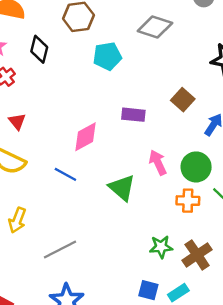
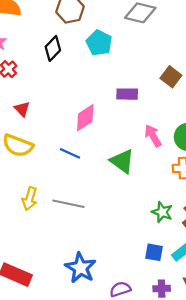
black diamond: (39, 49) -> (53, 48), moved, turned 35
cyan pentagon: (107, 56) -> (99, 43), turned -30
green star: (161, 247) -> (162, 212), turned 30
gray line: (60, 250) -> (68, 204), moved, turned 44

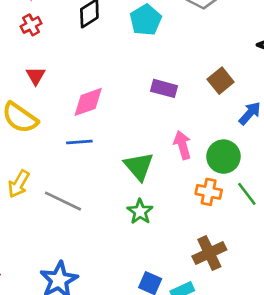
pink diamond: (85, 118) -> (88, 102), moved
blue line: (70, 153) -> (79, 142), turned -42
green star: (162, 212) -> (140, 212), moved

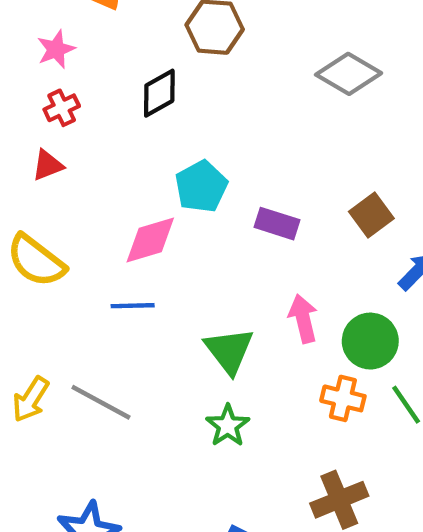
cyan pentagon: (146, 20) -> (201, 187), moved
red triangle: (36, 76) -> (48, 165), moved, turned 36
yellow arrow: (19, 184) -> (31, 399), moved

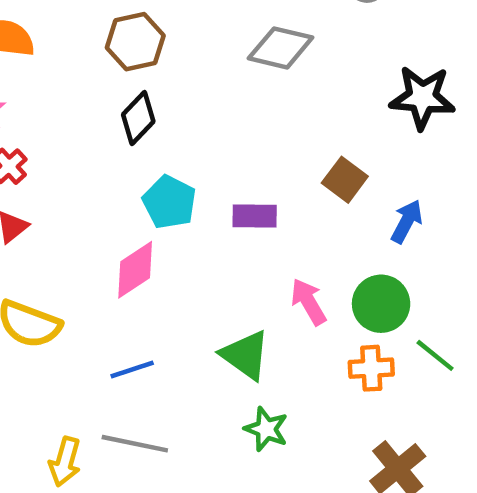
black diamond: (159, 93) -> (138, 118), moved
blue line: (133, 306) -> (132, 369), moved

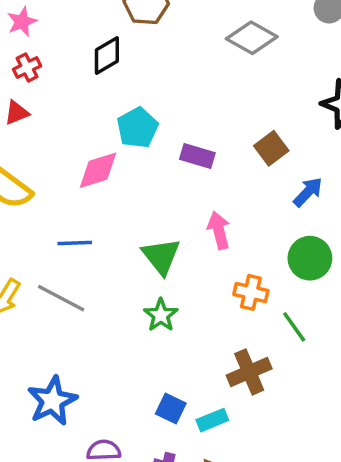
black diamond: (138, 118) -> (107, 55), moved
green circle: (381, 304) -> (310, 258), moved
green line: (435, 355) -> (294, 327), moved

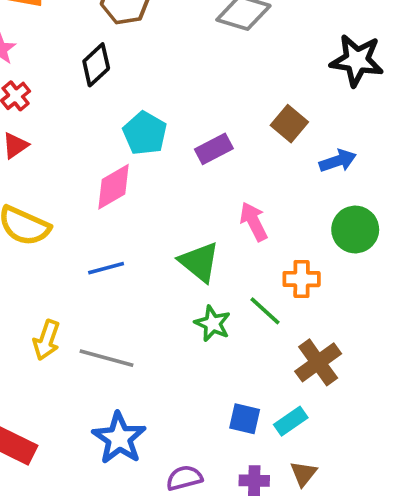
purple rectangle: (197, 156) -> (214, 149), turned -32
blue arrow: (308, 192) -> (338, 161), turned 40
gray line: (61, 298) -> (106, 358), moved
green line: (294, 327) -> (265, 311), moved

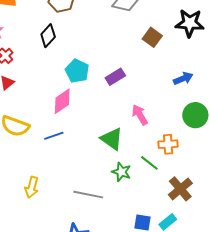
brown square: (289, 124) -> (152, 37), moved
blue line: (106, 268) -> (54, 136), moved
gray line: (106, 358) -> (88, 195), moved

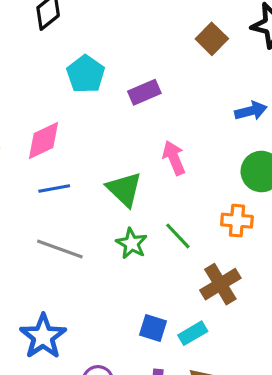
pink diamond: (62, 101) -> (44, 141), moved
blue line: (54, 136) -> (54, 188), moved
orange cross: (168, 144) -> (237, 221), moved
gray line: (88, 195) -> (60, 249), moved

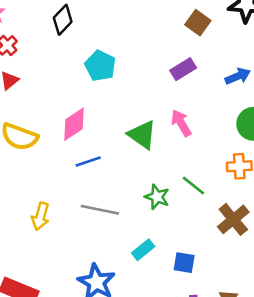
purple rectangle: (144, 92) -> (183, 69), moved
green triangle: (124, 189) -> (142, 135), moved
cyan rectangle: (193, 333) -> (143, 250), moved

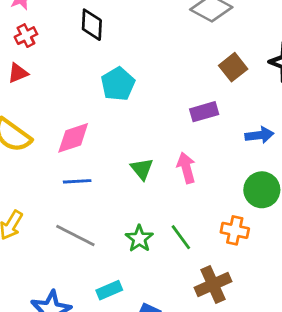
black diamond: (63, 20) -> (92, 25), turned -56
green triangle: (142, 135) -> (142, 169), size x0.7

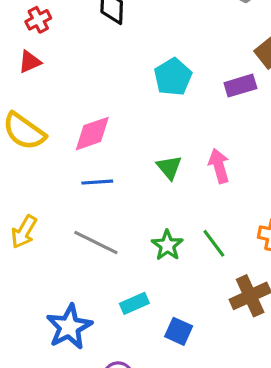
cyan pentagon: (118, 84) -> (173, 77), moved
purple rectangle: (204, 112) -> (240, 86), moved

